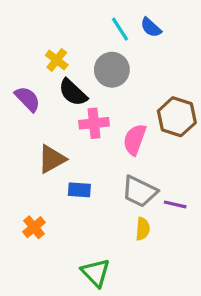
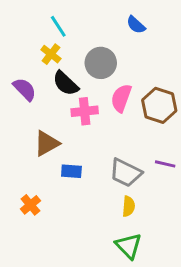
cyan line: (120, 29) -> (58, 26), moved
pink semicircle: (135, 140) -> (121, 98), moved
purple line: (175, 204) -> (165, 164), moved
green triangle: (96, 273) -> (129, 246), moved

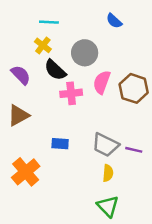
cyan line: (58, 26) -> (49, 22), turned -54
brown triangle: (47, 143) -> (18, 115), moved
purple line: (165, 164) -> (134, 150), moved
orange cross: (30, 205) -> (26, 172), size x1.6

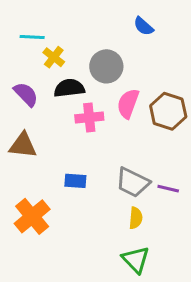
cyan line: (49, 22) -> (32, 37), moved
black semicircle: (55, 70) -> (69, 88), turned 130
brown triangle: (18, 115) -> (23, 145), turned 35

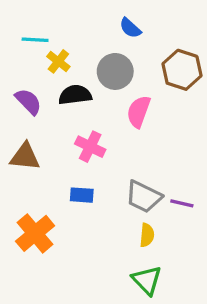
blue semicircle: (143, 26) -> (130, 28), moved
brown hexagon: (168, 111) -> (182, 70), moved
pink cross: (89, 117) -> (90, 147), moved, turned 32

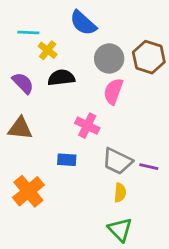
blue semicircle: (130, 28) -> (83, 23), moved, size x1.5
gray circle: (115, 71) -> (109, 58), moved
pink cross: (90, 147) -> (87, 126), moved

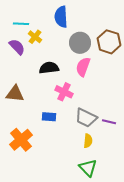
blue semicircle: (83, 23) -> (61, 17), turned 45
black semicircle: (61, 78) -> (49, 68), moved
purple semicircle: (23, 83) -> (17, 47), moved

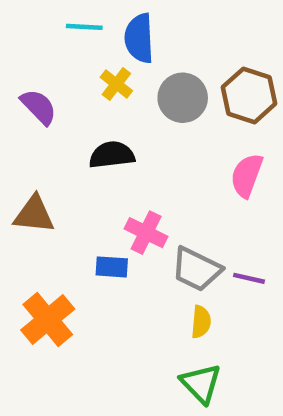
cyan line: (21, 24) -> (84, 27), moved
yellow cross: (35, 37) -> (116, 84), moved
pink semicircle: (83, 67) -> (247, 175), moved
pink cross: (64, 92) -> (146, 233), moved

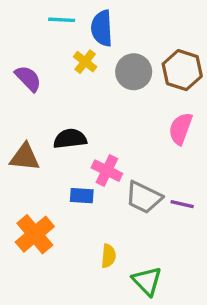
black semicircle: (112, 155) -> (70, 139), moved
yellow semicircle: (201, 322) -> (109, 256), moved

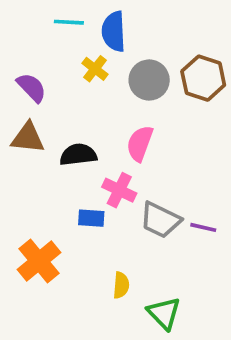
pink semicircle: (181, 129) -> (140, 143), moved
brown triangle: (25, 157) -> (28, 138), moved

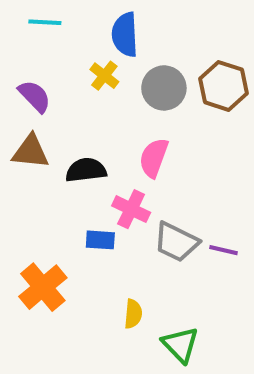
cyan line: (69, 22) -> (45, 22), moved

